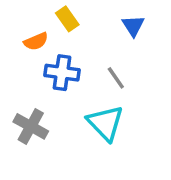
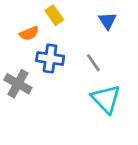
cyan triangle: (105, 123) -> (106, 99), moved
gray cross: (31, 126) -> (18, 84), moved

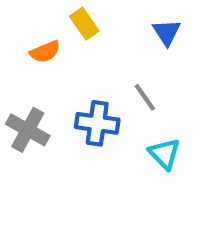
blue cross: (50, 59) -> (97, 123), moved
cyan triangle: (106, 99) -> (164, 154), size x0.7

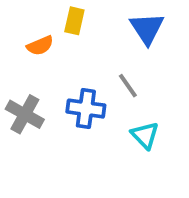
yellow rectangle: (84, 24) -> (74, 21), turned 48
blue triangle: (167, 32) -> (147, 28), size x1.4

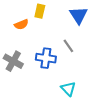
cyan triangle: (145, 135) -> (68, 89), moved

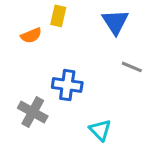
gray line: (68, 46) -> (132, 67), moved, turned -32
gray cross: (13, 61) -> (33, 112), moved

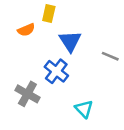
blue triangle: (115, 22) -> (70, 41), moved
blue cross: (67, 85) -> (56, 71), turned 30

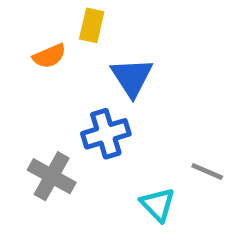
gray line: (110, 56) -> (207, 171), moved
blue cross: (56, 71) -> (106, 134), turned 35

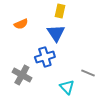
yellow rectangle: (92, 25) -> (60, 11), moved

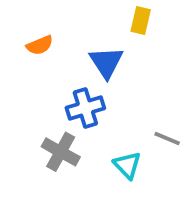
yellow rectangle: (60, 11) -> (141, 20), moved
gray cross: (22, 75) -> (61, 152), moved

